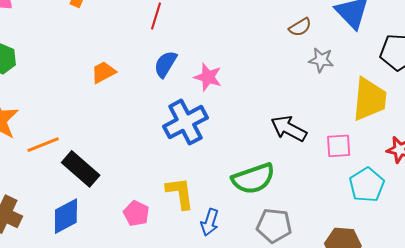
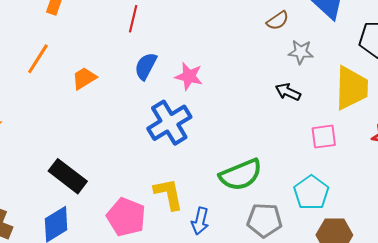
black arrow: (289, 129) -> (288, 92), moved, size x0.7
orange line: (43, 145) -> (38, 59), moved, turned -32
cyan pentagon: (367, 185) -> (311, 193), moved
pink pentagon: (136, 213) -> (126, 217), size x1.5

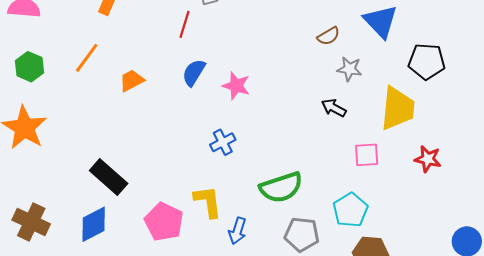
blue cross: (169, 123) -> (223, 142), moved, size x0.6

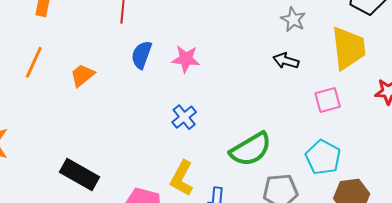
gray star: (349, 69) -> (293, 19), turned 30
yellow L-shape: (208, 202) -> (182, 178), turned -132

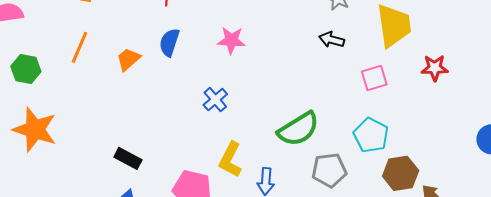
blue semicircle: (142, 55) -> (169, 42), moved
blue cross: (184, 117) -> (215, 100), moved
black rectangle: (80, 174) -> (128, 158), size x0.7

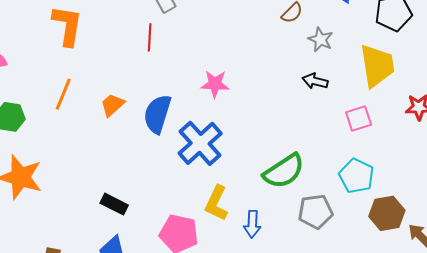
blue semicircle: (169, 42) -> (157, 114), moved, size x1.4
blue cross: (215, 100) -> (200, 143), size x1.8

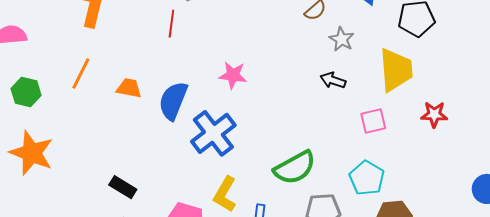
orange trapezoid: (112, 105) -> (129, 88), turned 48

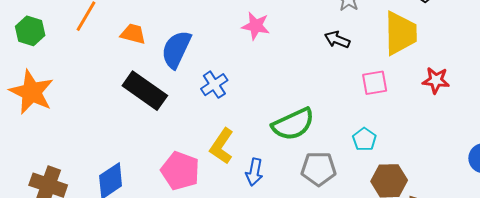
pink star: (233, 75) -> (256, 26), moved
blue cross: (213, 133) -> (214, 85), size x0.6
cyan pentagon: (367, 178) -> (364, 139), size x0.7
black rectangle: (123, 187) -> (145, 91), moved, size x1.6

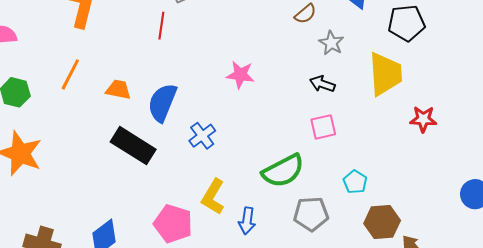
pink square: (375, 83) -> (323, 127), moved

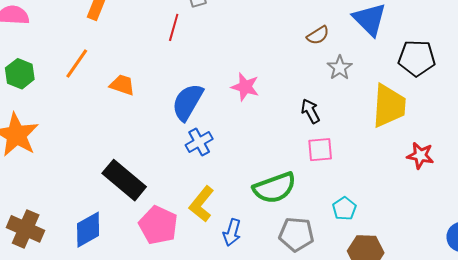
black arrow: (322, 84) -> (310, 111), moved, turned 35
blue semicircle: (162, 103) -> (188, 102), moved
black rectangle: (133, 146) -> (124, 180), moved

